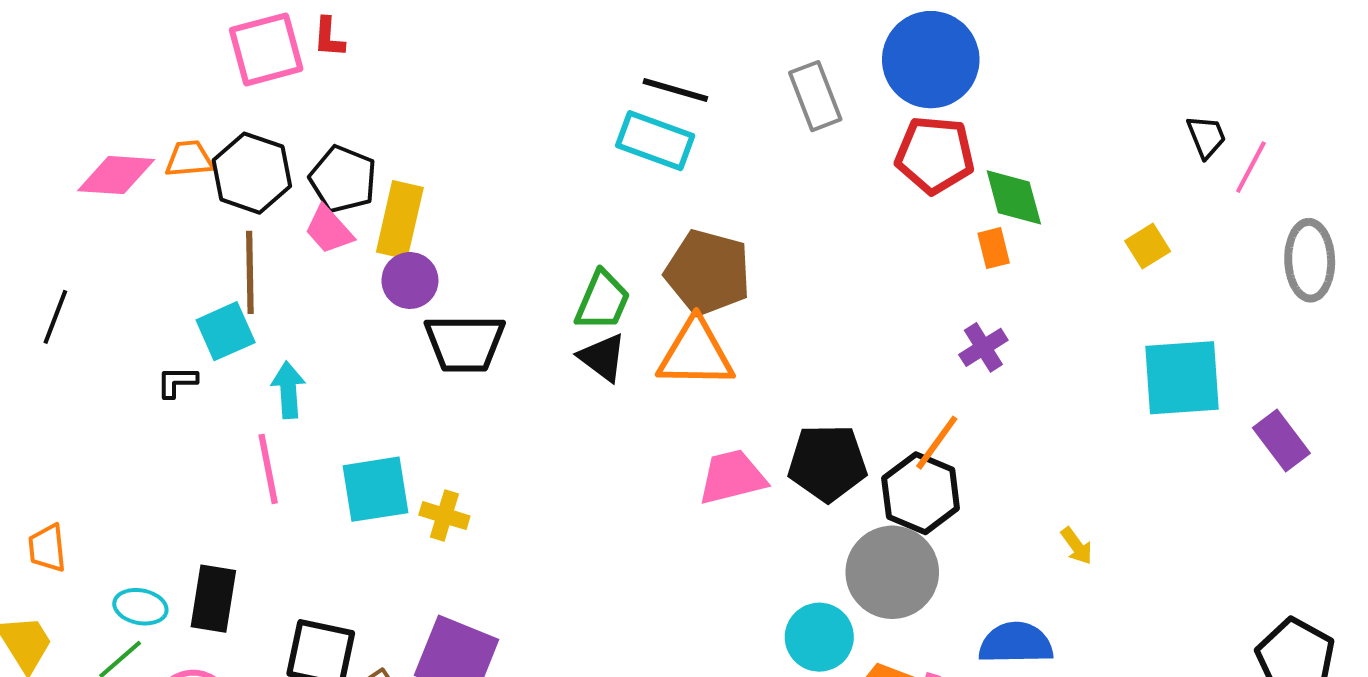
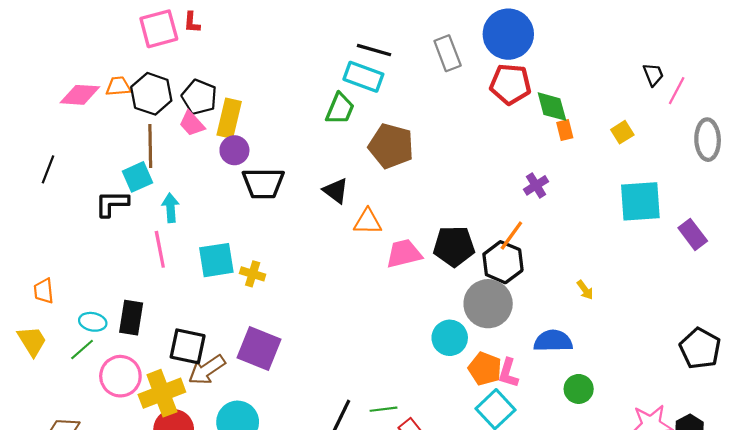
orange rectangle: (994, 248) -> (565, 130), moved
green trapezoid: (602, 301) -> (340, 109), moved
orange triangle: (696, 353) -> (368, 222), moved, size x0.7
black L-shape: (177, 382) -> (112, 204), size x1.6

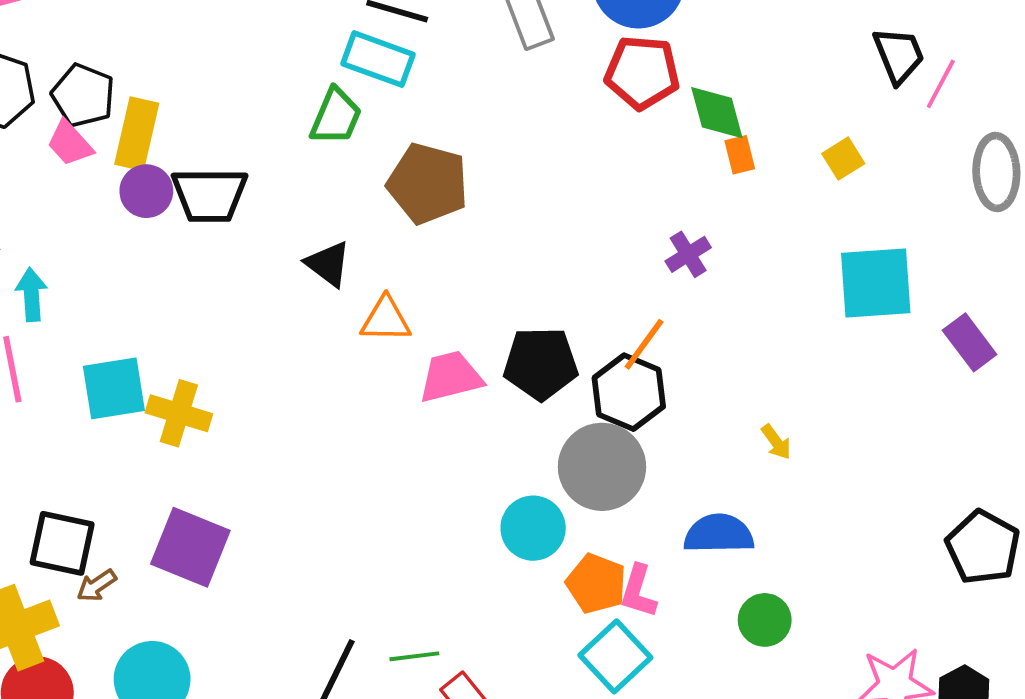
black trapezoid: (653, 75) -> (899, 55), size x1.4
black trapezoid: (263, 183) -> (210, 195), moved
yellow cross: (253, 274) -> (179, 413), size x1.4
brown arrow: (207, 370) -> (97, 586), size x0.6

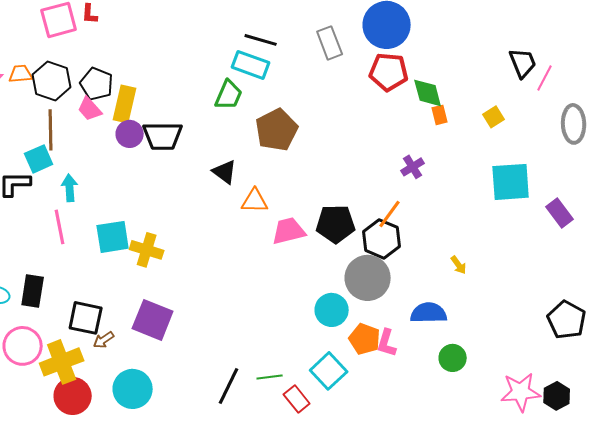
brown pentagon: (428, 183) -> (277, 130), turned 30
cyan square: (615, 656) -> (329, 371), moved

